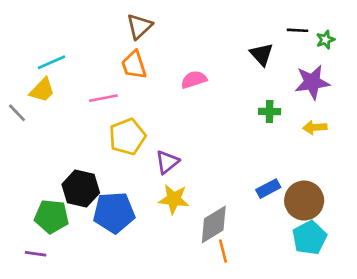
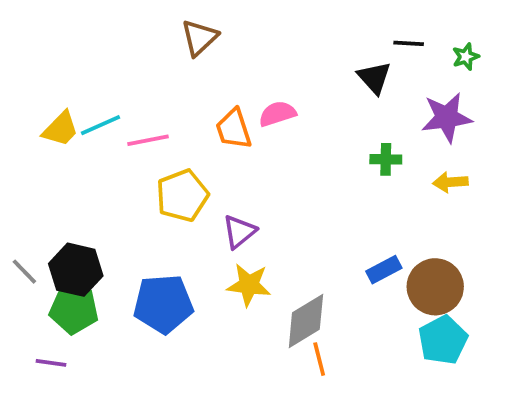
black line: (297, 30) -> (409, 43), moved
cyan line: (52, 62) -> (100, 125), moved
orange trapezoid: (134, 65) -> (234, 129), moved
gray line: (17, 113) -> (24, 272), moved
black hexagon: (81, 189) -> (76, 270), moved

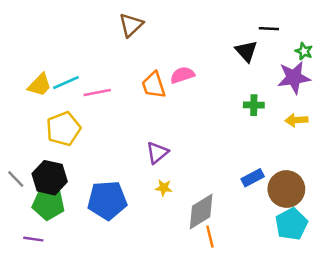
green star: (466, 57) -> (304, 51), moved, turned -30
yellow pentagon: (182, 196) -> (63, 129), moved
yellow star: (249, 285) -> (164, 188), size x0.6

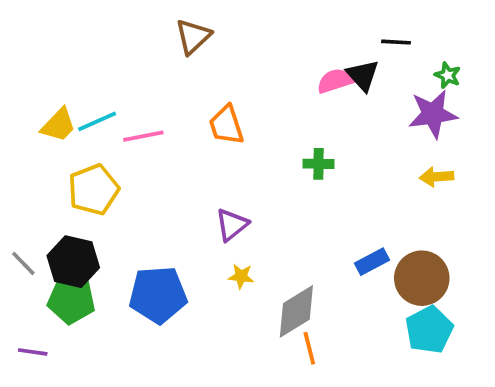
pink semicircle: (182, 75) -> (335, 81), moved
green cross: (254, 105) -> (319, 164), moved
purple line: (33, 239) -> (33, 352), moved

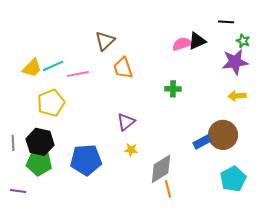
brown triangle: (193, 37) -> (105, 41), moved
black line: (396, 42) -> (226, 22), moved
black triangle: (363, 75) -> (197, 41), turned 48
gray line: (23, 263) -> (13, 143), turned 42
brown circle: (422, 278) -> (223, 135), moved

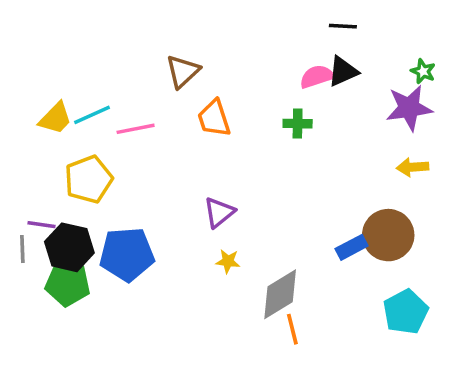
black line: (226, 22) -> (343, 26), moved
green cross: (173, 89) -> (298, 124), moved
blue pentagon: (86, 160) -> (127, 254), moved
purple line: (18, 191) -> (41, 225), moved

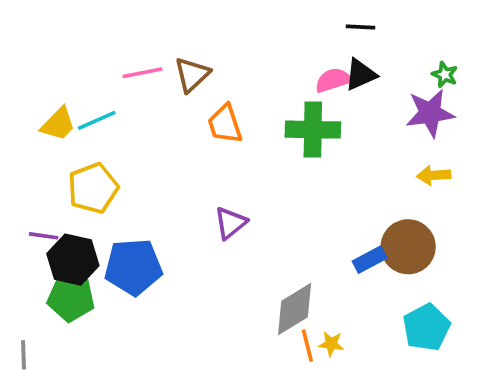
green cross: (298, 124) -> (313, 130), size x1.8
pink line: (136, 129) -> (143, 73), moved
gray line: (22, 249) -> (23, 355), moved
yellow star: (228, 261) -> (331, 344), moved

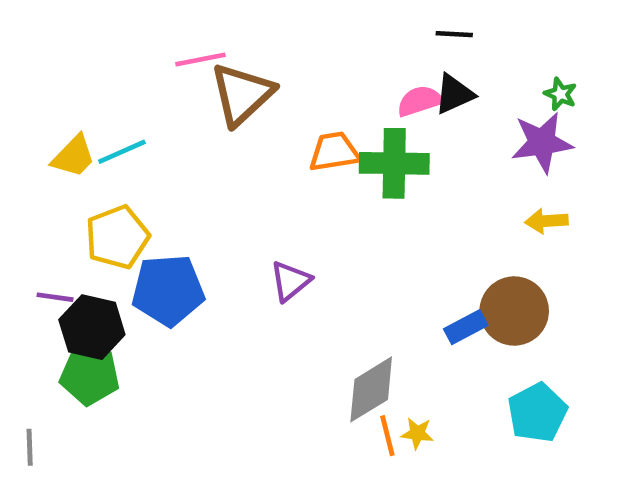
pink line: (143, 73) -> (200, 59), moved
brown triangle: (192, 75) -> (242, 94), size x1.4
orange trapezoid: (225, 124) -> (334, 152), moved, turned 99
blue pentagon: (133, 267) -> (168, 290), moved

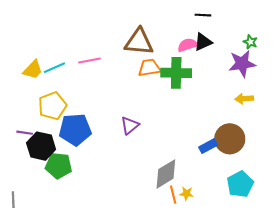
pink line: (200, 59) -> (90, 60), moved
brown triangle: (242, 94) -> (139, 42), moved, turned 48
green pentagon: (90, 376) -> (59, 166), moved

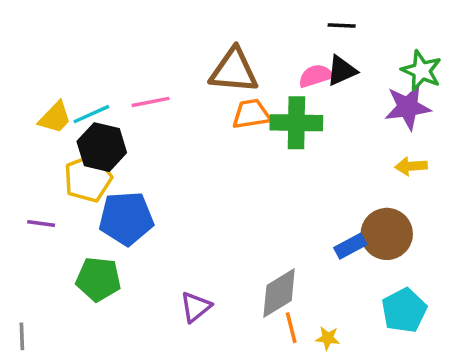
green star: (250, 42) -> (421, 71), size x1.6
purple triangle: (130, 125) -> (196, 307), moved
black hexagon: (41, 146) -> (102, 147), moved
yellow star: (186, 193) -> (328, 338), moved

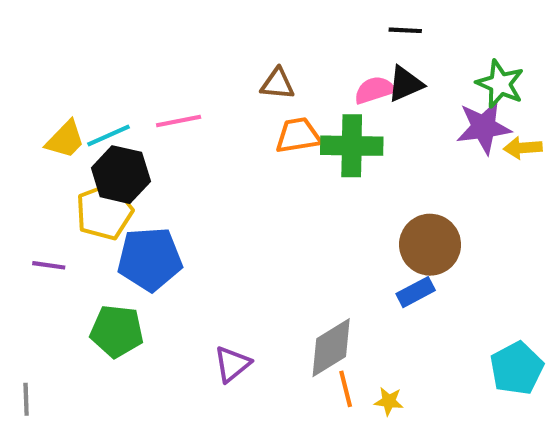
brown triangle: (234, 71) -> (278, 84), size x0.6
yellow arrow: (411, 166) -> (523, 148), moved
brown circle: (387, 234) -> (430, 245), moved
cyan pentagon: (404, 310) -> (517, 368), moved

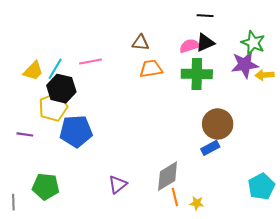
cyan line: (109, 135) -> (55, 69), turned -35
green cross: (352, 146) -> (197, 74), moved
green pentagon: (117, 331) -> (46, 186), moved

